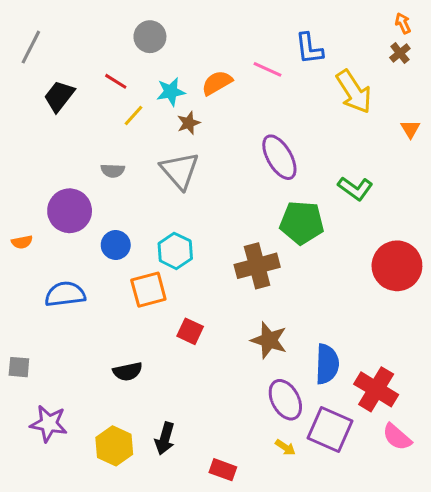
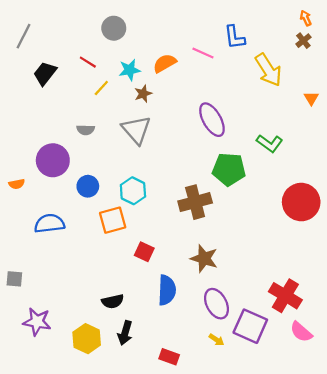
blue semicircle: (327, 364) -> (167, 290), moved
black semicircle: (128, 371) -> (113, 301), moved

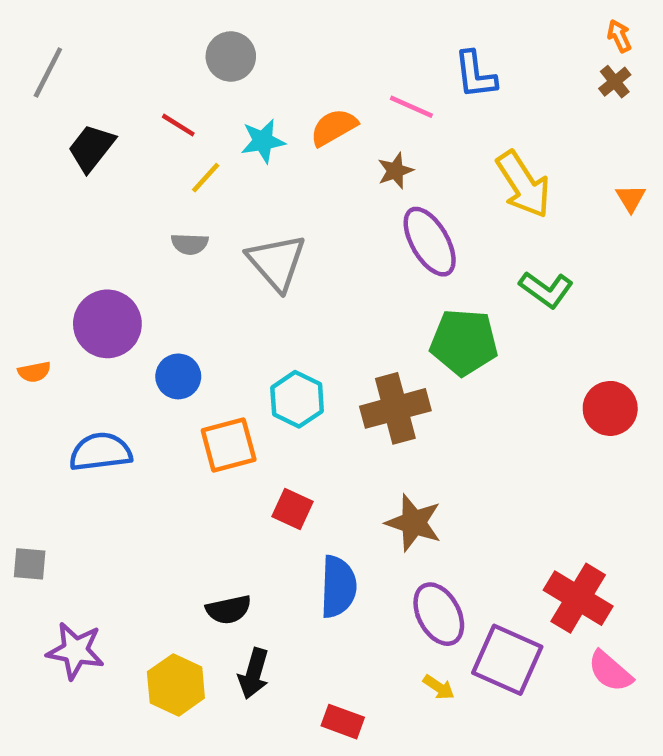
yellow arrow: (268, 70) -> (523, 184), moved
brown star: (143, 94) -> (395, 171), moved
gray semicircle: (86, 130) -> (190, 244), moved
cyan hexagon: (133, 191) -> (297, 399), moved
red circle: (301, 202) -> (610, 408), size x0.7

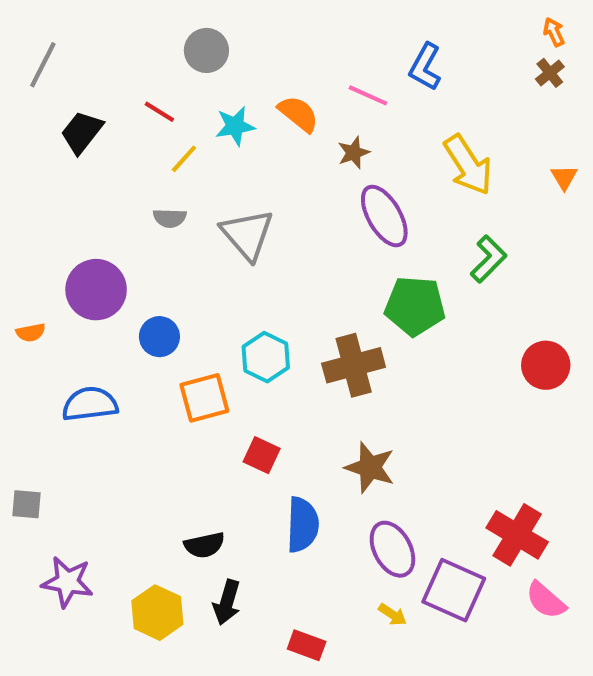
blue L-shape: (475, 75) -> (425, 67), turned 36
orange semicircle: (334, 127) -> (298, 114), turned 69
green L-shape: (546, 290) -> (489, 259), turned -81

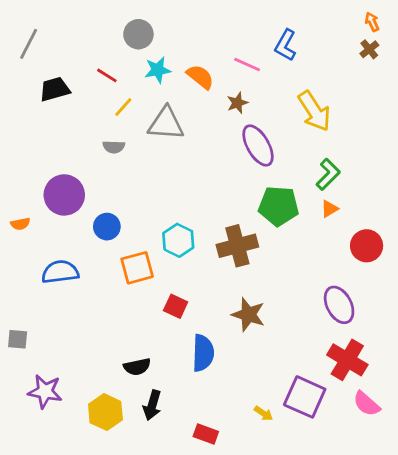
cyan star: (235, 126) -> (158, 70), moved
black trapezoid: (82, 132) -> (55, 89), turned 36
orange triangle: (564, 177) -> (329, 209), moved, turned 30
gray triangle: (247, 234) -> (166, 124), moved, turned -45
purple ellipse: (392, 549) -> (339, 305), moved

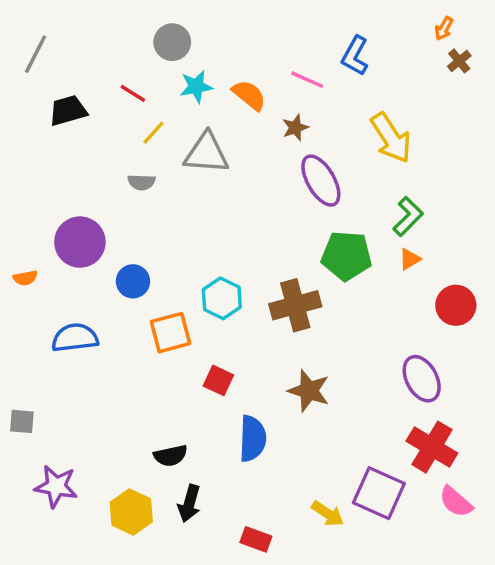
orange arrow: (372, 22) -> (444, 28), moved, turned -126
yellow arrow: (263, 413) -> (328, 514), size x1.4

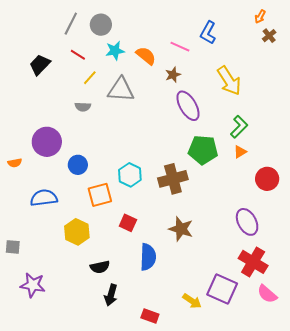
gray line: (36, 54) -> (71, 24), moved
black trapezoid: (68, 110) -> (40, 65), turned -30
yellow hexagon: (131, 512) -> (77, 232), moved

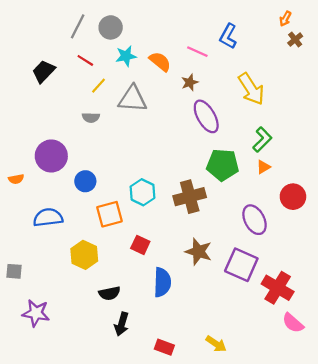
purple ellipse: (247, 222) -> (255, 220), moved
purple square: (222, 289) -> (241, 265), moved
yellow arrow: (192, 301) -> (216, 344), moved

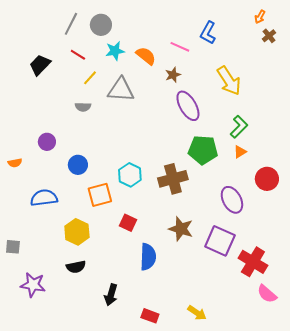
purple circle: (51, 156) -> (47, 142), size x0.6
black semicircle: (110, 293) -> (76, 267), moved

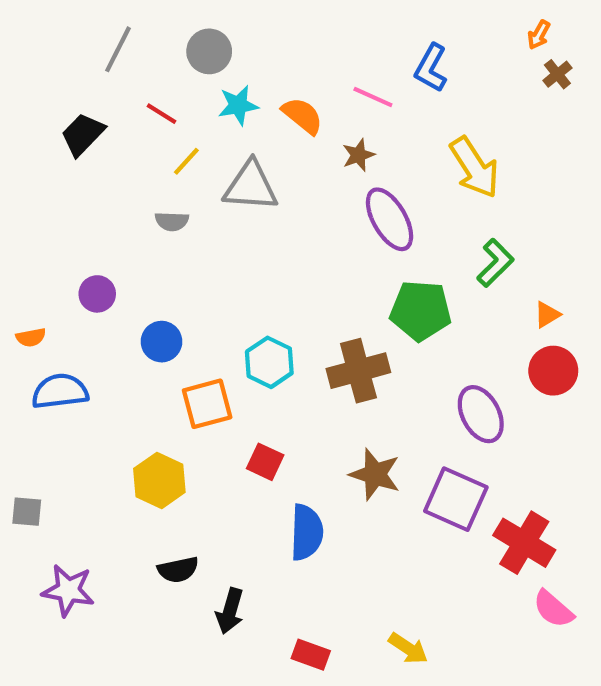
gray line: (71, 24) -> (118, 49), moved
orange triangle: (240, 152) -> (547, 315), moved
blue semicircle: (44, 198) -> (60, 391), moved
black semicircle: (76, 267) -> (178, 570), moved

